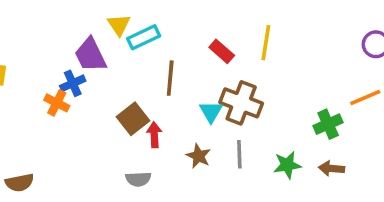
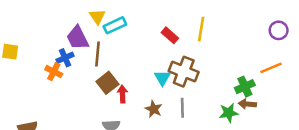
brown line: (170, 78) -> (97, 54), moved
green star: (287, 165) -> (229, 113), moved
brown arrow: (332, 168) -> (247, 104), moved

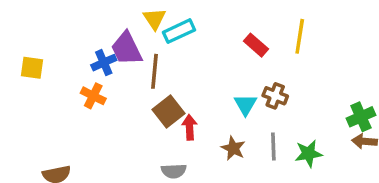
blue cross: (65, 58) -> (104, 63), moved
brown cross: (184, 72) -> (275, 96), size x0.6
green star: (229, 113) -> (308, 154), moved

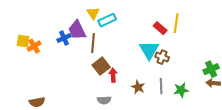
red rectangle: (256, 45) -> (160, 28), moved
orange cross: (93, 96) -> (34, 46), moved, turned 32
cyan triangle: (245, 105) -> (149, 50), moved, size x1.5

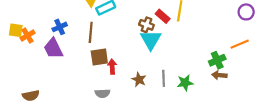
purple trapezoid: (77, 30) -> (53, 48), moved
brown cross: (162, 57) -> (146, 25), moved
brown square: (101, 66) -> (99, 57), turned 30

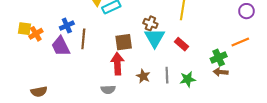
red rectangle: (163, 16) -> (181, 44), moved
brown line: (91, 32) -> (83, 39), moved
brown square: (99, 57) -> (124, 42), moved
red arrow: (112, 67) -> (117, 64), size x1.5

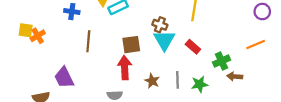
blue cross: (67, 26) -> (72, 12), moved, turned 32
purple trapezoid: (61, 46) -> (64, 78), moved
green cross: (219, 58) -> (222, 61), moved

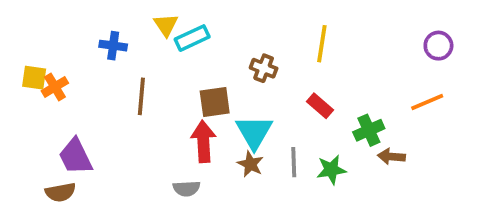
cyan triangle: (164, 40) -> (254, 132), moved
purple trapezoid: (64, 78) -> (76, 157), moved

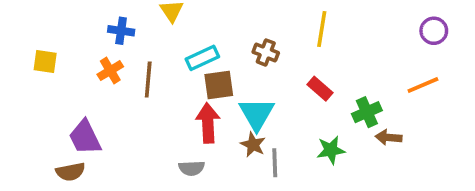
cyan rectangle: (192, 38) -> (202, 58), moved
orange cross: (55, 87) -> (110, 71), moved
gray line: (294, 162) -> (275, 163), moved

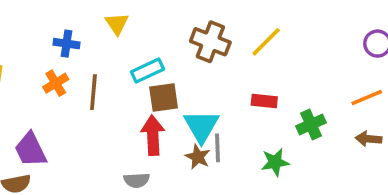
yellow line: (322, 29) -> (266, 42), turned 36
brown cross: (266, 52) -> (210, 42), moved, size x1.5
red rectangle: (320, 89) -> (264, 101), turned -35
brown arrow: (389, 137) -> (369, 139), moved
gray line: (275, 163) -> (218, 148), moved

